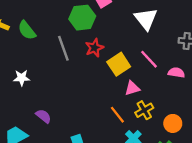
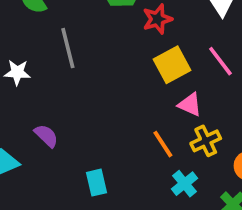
gray line: (63, 48) -> (68, 48), moved
red star: (94, 48) -> (157, 19), moved
pink triangle: (132, 88) -> (190, 105), turned 35

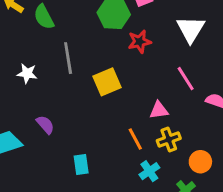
yellow square: (172, 65) -> (107, 82), moved
pink triangle: (190, 105) -> (159, 110), turned -36

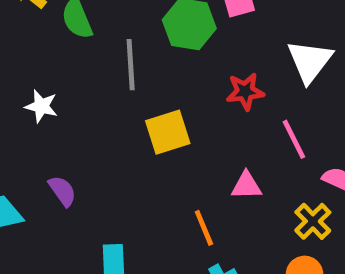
red star: (140, 42) -> (245, 91), moved
gray line: (68, 58) -> (131, 65), moved
yellow cross: (169, 139) -> (313, 221), moved, turned -30

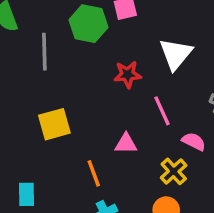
yellow square: (168, 132) -> (54, 124), moved

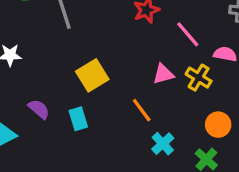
yellow cross: (174, 171) -> (199, 78), moved
cyan rectangle: (27, 194) -> (78, 119), moved

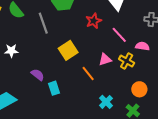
yellow square: (92, 75) -> (68, 50), moved
purple semicircle: (39, 109) -> (38, 75), moved
orange line: (142, 110) -> (88, 73), moved

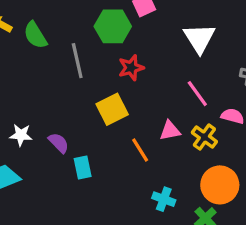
red star: (94, 21) -> (131, 68), moved
white star: (11, 51) -> (21, 135), moved
orange circle: (139, 89) -> (220, 185), size x1.5
cyan cross: (106, 102) -> (164, 199), turned -32

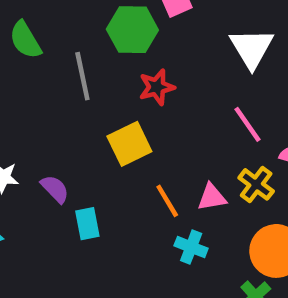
pink triangle: (170, 131) -> (212, 197), moved
cyan cross: (164, 199) -> (191, 247), moved

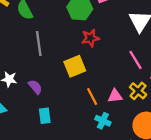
gray line: (82, 76) -> (39, 43), moved
cyan rectangle: (87, 224) -> (45, 116), moved

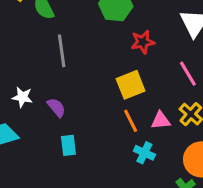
red star: (90, 38) -> (143, 42), moved
yellow square: (75, 66) -> (131, 85), moved

